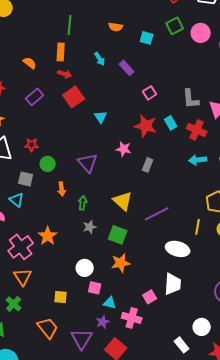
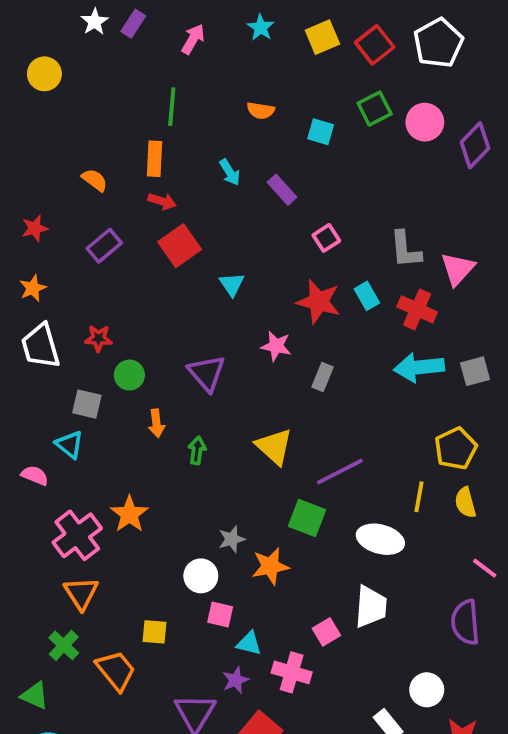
cyan arrow: (198, 160) -> (419, 367), size x1.4
gray star: (90, 227) -> (232, 539), moved
green square: (118, 235) -> (307, 518), moved
orange trapezoid: (48, 328) -> (116, 670), moved

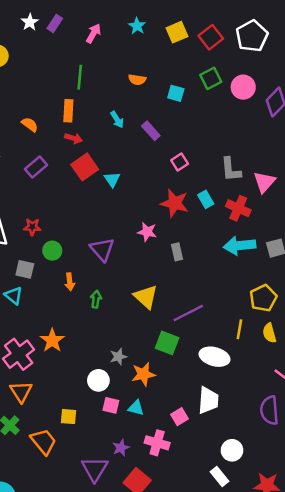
cyan triangle: (232, 284) -> (112, 179), moved
gray rectangle: (322, 377) -> (177, 252), turned -35
cyan triangle: (249, 643) -> (136, 408), moved
white circle: (427, 690) -> (232, 450), moved

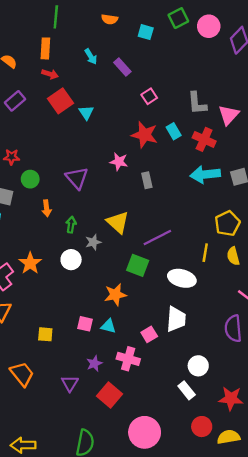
gray star: (118, 357) -> (93, 242), moved
white circle: (98, 380) -> (71, 260), moved
orange trapezoid: (44, 442) -> (22, 374), moved
purple triangle: (95, 469) -> (70, 383), size x0.7

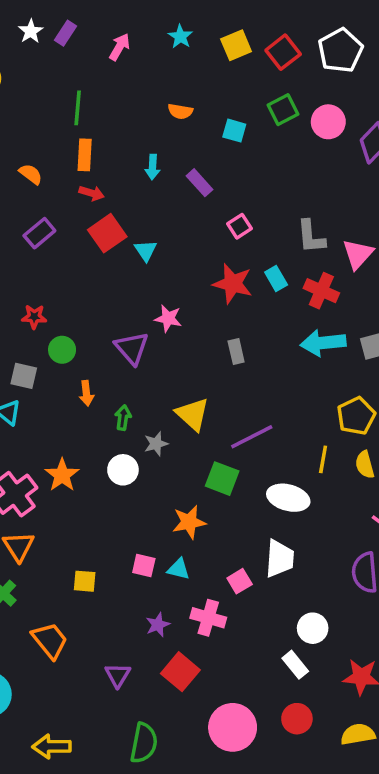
green line: (56, 17) -> (78, 108), moved
cyan arrow: (91, 57) -> (153, 167), turned 35
pink star: (119, 162) -> (168, 318), moved
purple triangle: (70, 383) -> (118, 675), moved
red circle: (202, 427) -> (297, 719), moved

